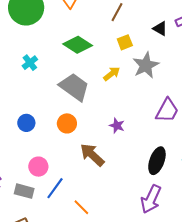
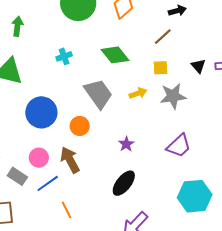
blue circle: (26, 123) -> (41, 112), size x1.8
brown arrow: (92, 155) -> (70, 160), moved
black ellipse: (157, 161) -> (124, 183), moved

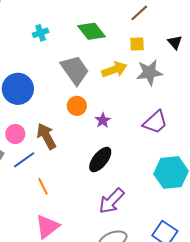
yellow arrow: (138, 93) -> (114, 70), size x1.4
orange circle: (80, 126) -> (77, 106), moved

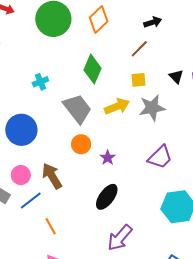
green diamond: (91, 31) -> (92, 69), turned 64
cyan cross: (41, 33) -> (40, 82), moved

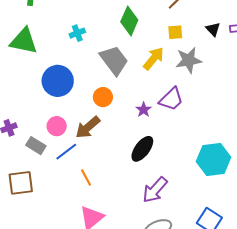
yellow arrow: (117, 106) -> (154, 59), turned -30
orange circle: (81, 144) -> (103, 97), moved
purple trapezoid: (160, 157) -> (171, 99), moved
brown arrow: (52, 176) -> (88, 127), turned -100

